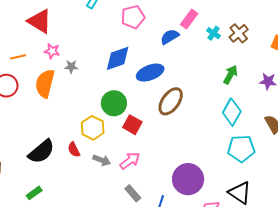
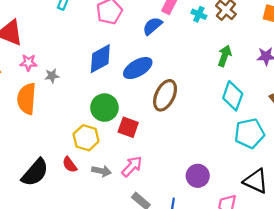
purple circle: (188, 179) -> (198, 176), size x0.7

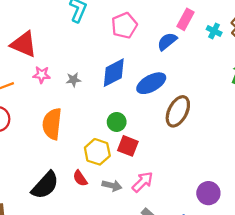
gray star: (52, 76) -> (73, 80), moved
orange semicircle: (27, 99) -> (52, 124), moved
green circle: (104, 108) -> (117, 122), size x0.7
red square: (128, 127) -> (128, 146), moved

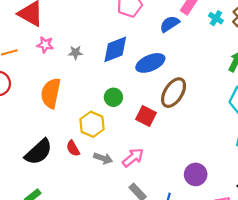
red square: (128, 146) -> (146, 116), moved

